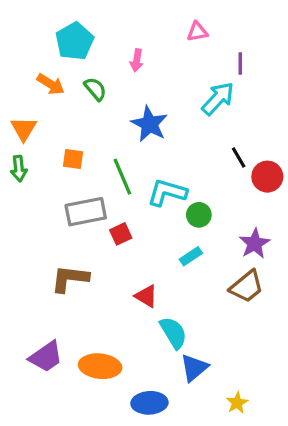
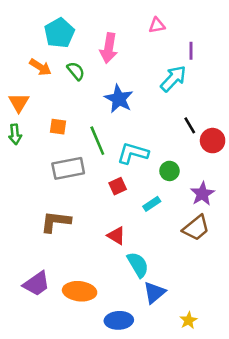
pink arrow: (137, 60) -> (109, 48), size x1.6
green circle: (199, 215) -> (169, 171), moved
red square: (121, 234) -> (118, 186), moved

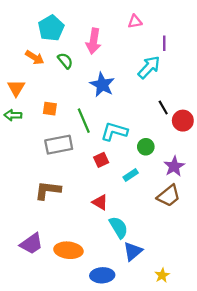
green arrow: (15, 134) -> (13, 115), turned 98

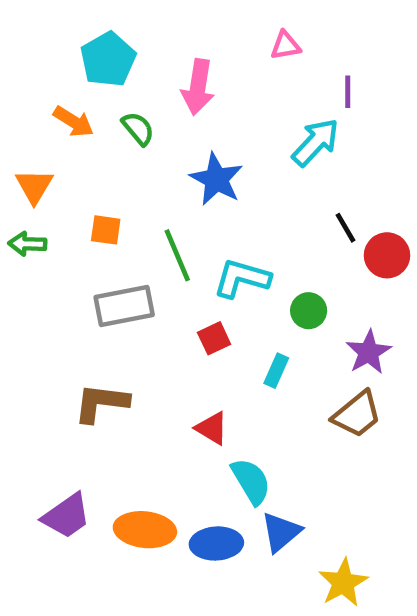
cyan rectangle: (131, 175) -> (276, 371), turned -32
blue ellipse: (102, 275) -> (216, 543), moved
yellow star: (162, 275) -> (343, 583), size x1.5

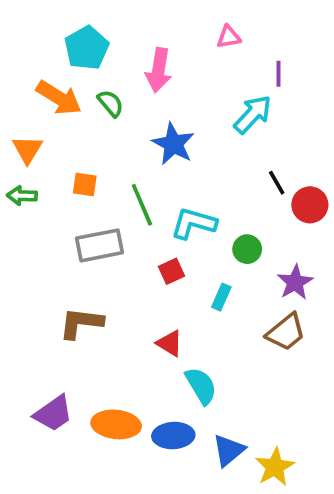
orange arrow: (73, 122) -> (59, 98), size x1.4
blue triangle: (281, 532) -> (229, 450), moved

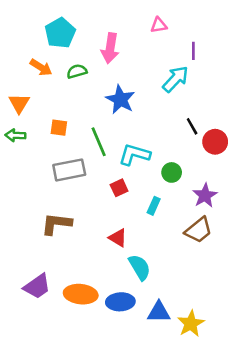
orange arrow: (59, 98) -> (41, 67), size x0.7
green semicircle: (111, 103) -> (77, 71), turned -66
blue triangle: (229, 450) -> (159, 312), turned 40

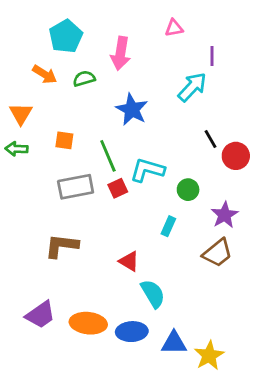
red square: (119, 188) -> (118, 188), moved

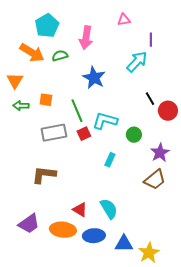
orange arrow: (45, 74) -> (32, 53), size x1.4
green arrow: (17, 149) -> (21, 106), moved
cyan rectangle: (168, 226) -> (110, 160), moved
red triangle: (129, 261) -> (80, 210), moved

